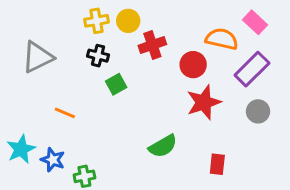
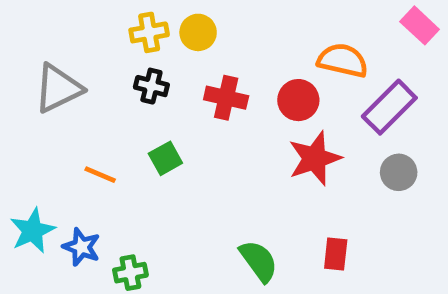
pink rectangle: (255, 22) -> (420, 25), moved
red cross: (152, 45) -> (226, 98), moved, turned 32
green square: (116, 84) -> (165, 158), moved
green semicircle: (163, 146) -> (259, 261), moved, turned -96

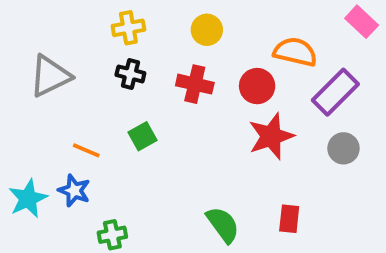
yellow circle: (198, 32) -> (207, 30), moved
blue star: (81, 247) -> (74, 191), moved

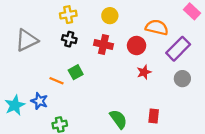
red star: (271, 136) -> (144, 72), size x0.6
orange line: (86, 150) -> (56, 81), moved

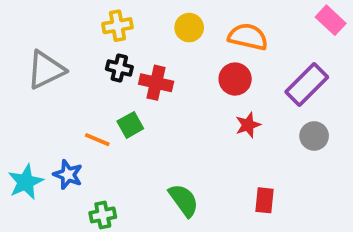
orange semicircle: (157, 27) -> (248, 37), moved
red cross: (103, 44) -> (156, 83), moved
green semicircle: (118, 119) -> (184, 200), moved

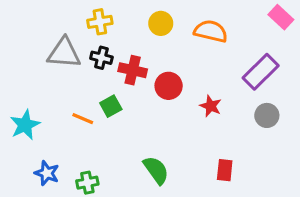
gray triangle: (46, 70) -> (64, 53), moved, turned 30
red circle: (235, 79) -> (169, 86), moved
red star: (248, 125) -> (211, 106), turned -30
blue star: (68, 175) -> (47, 173), moved
cyan star: (26, 182) -> (25, 125), moved

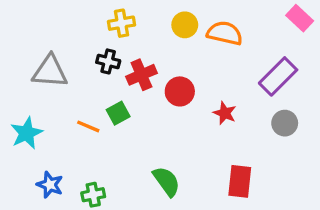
yellow cross: (100, 22) -> (122, 23), moved
yellow circle: (161, 23) -> (185, 25), moved
gray triangle: (64, 53) -> (50, 71), moved
red cross: (133, 70) -> (141, 75), turned -36
red rectangle: (225, 170) -> (240, 181), size x1.4

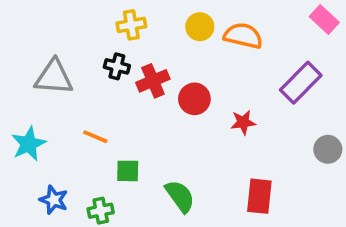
green square: (118, 113) -> (128, 171), moved, turned 30
red star: (225, 113) -> (243, 122), turned -30
gray circle: (285, 123) -> (328, 149), moved

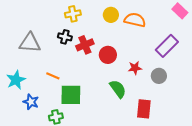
gray circle: (328, 149) -> (159, 76), moved
green square: (128, 171) -> (71, 95), size x1.6
green semicircle: (180, 196) -> (118, 89), moved
blue star: (54, 200) -> (31, 102), moved

